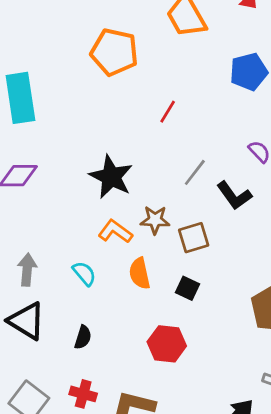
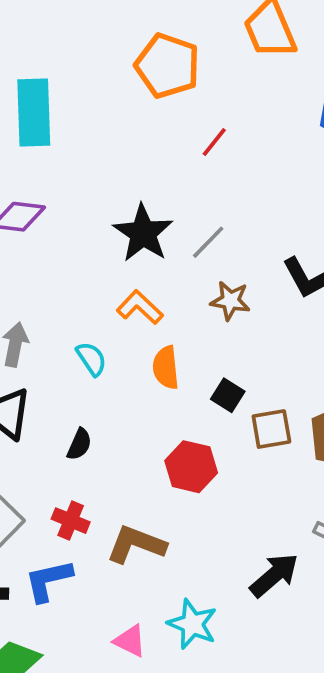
red line: (168, 112) -> (214, 142), moved
gray line: (195, 172) -> (208, 242), moved
brown star: (155, 220) -> (230, 301), moved
brown square: (194, 238) -> (271, 429), moved

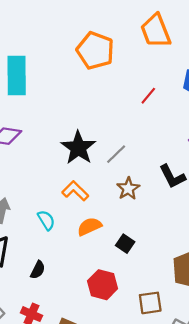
red line: (214, 142) -> (148, 96), moved
brown star: (230, 301) -> (128, 189), turned 30
orange semicircle: (166, 368) -> (89, 226), turned 70
brown square: (271, 429) -> (150, 303), moved

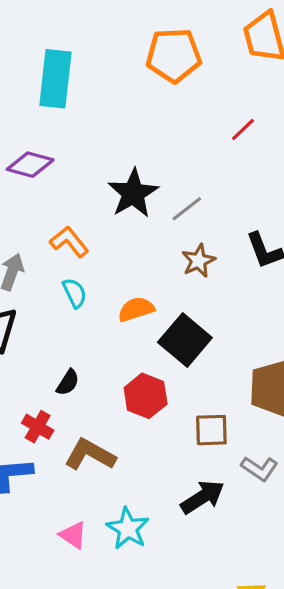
orange pentagon: (95, 51) -> (174, 55), turned -30
orange L-shape: (75, 191) -> (69, 242), moved
black square: (125, 244) -> (185, 340), size x1.8
black semicircle: (38, 270) -> (68, 383), moved

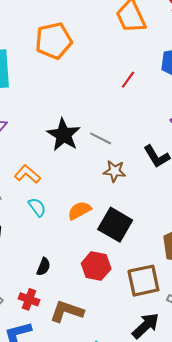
orange pentagon: (174, 55) -> (54, 41), moved
gray line: (187, 209) -> (101, 138), turned 75
brown star: (198, 261) -> (115, 171), turned -30
brown square: (211, 430) -> (143, 281), size x1.4

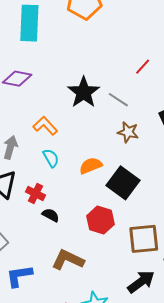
red line: (128, 80) -> (143, 67), moved
black semicircle: (44, 267) -> (51, 215), turned -90
red cross: (29, 299) -> (35, 193), moved

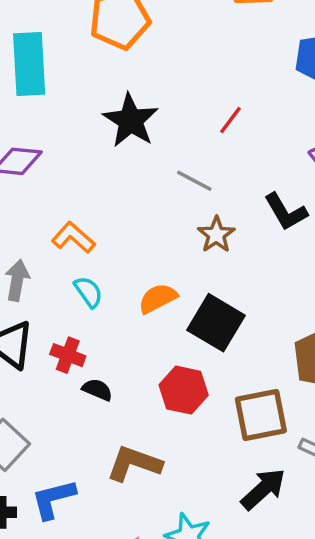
black star: (84, 92) -> (131, 120), moved
brown star: (128, 132) -> (216, 235), turned 30

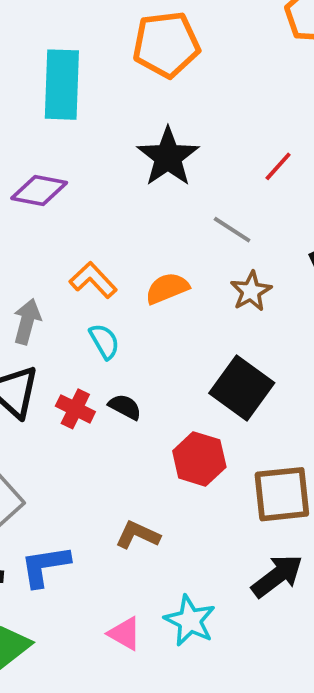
orange semicircle: (158, 298) -> (167, 288), moved
black semicircle: (97, 390) -> (125, 407), moved
brown L-shape: (134, 463) -> (138, 535), size x0.7

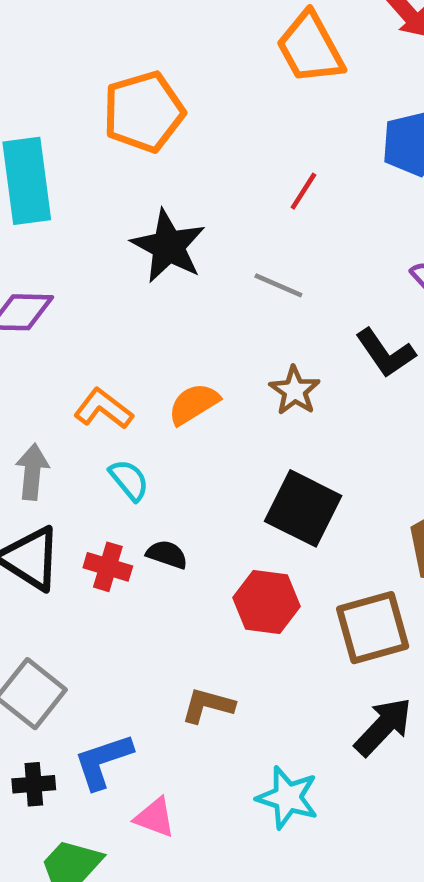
red line: (278, 166) -> (303, 191), moved
gray line: (232, 230) -> (278, 285), moved
pink triangle: (125, 634) -> (155, 817), moved

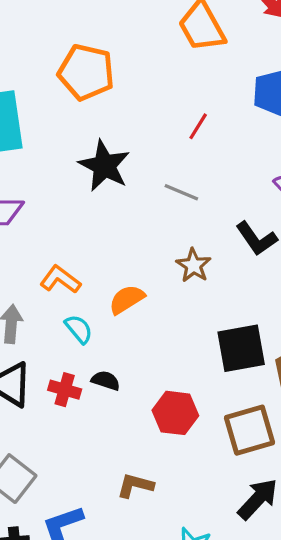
orange pentagon: (144, 112) -> (86, 72), turned 30
orange semicircle: (194, 404) -> (127, 299), moved
black square: (303, 508) -> (241, 348), moved, turned -36

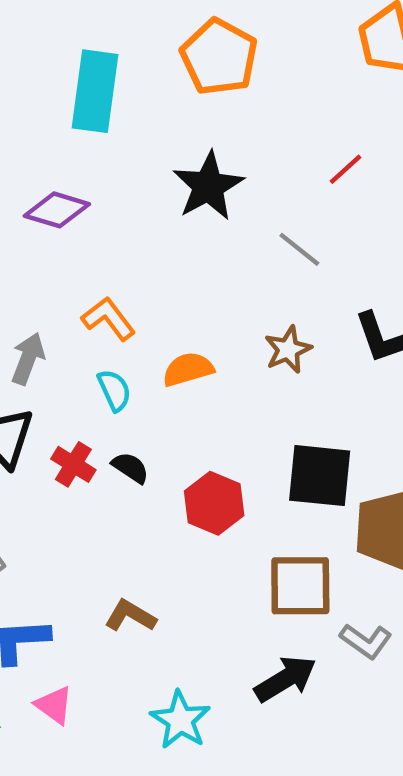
red hexagon: (175, 413) -> (214, 503), moved

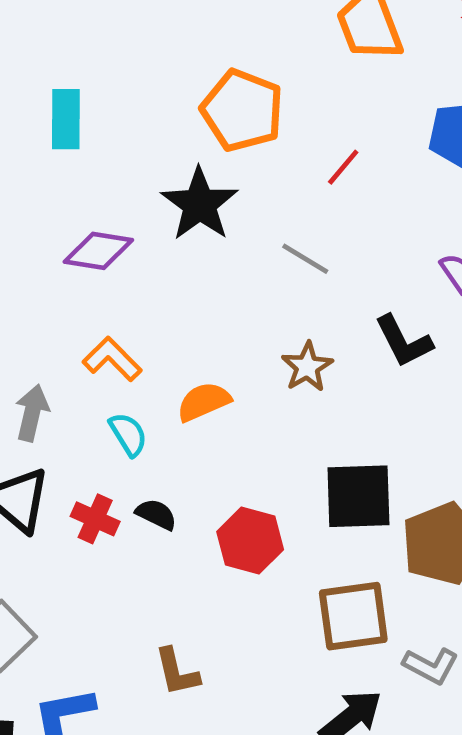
orange pentagon: (219, 57) -> (242, 110), moved
cyan rectangle: (95, 91) -> (66, 119), size x0.7
purple diamond: (57, 210) -> (98, 251), moved
brown L-shape: (130, 616) -> (177, 672), turned -126

